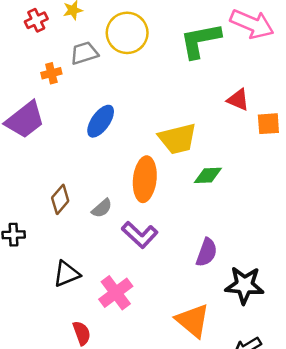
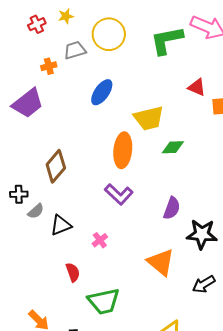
blue ellipse: (101, 121) -> (102, 92), moved
brown diamond: (60, 199) -> (56, 166), size x1.4
gray semicircle: (102, 208) -> (36, 211), moved
pink cross: (116, 293) -> (100, 240), size x0.6

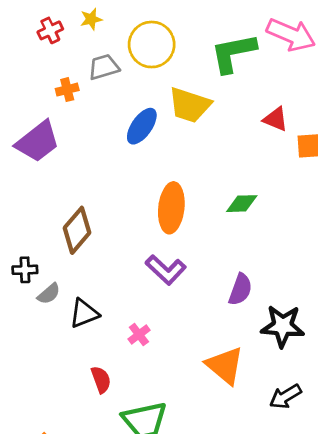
yellow trapezoid: (149, 118) -> (190, 105), moved, turned 32

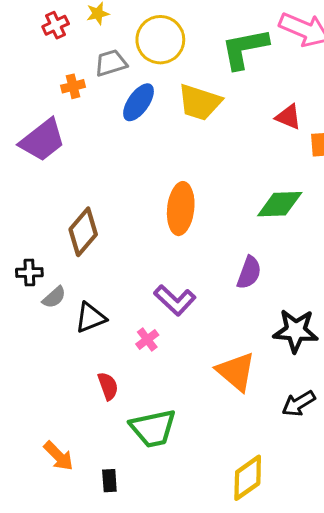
blue ellipse: (142, 126) -> (138, 102), moved
green diamond: (242, 204) -> (280, 204), moved, size x1.4
purple L-shape: (166, 270) -> (175, 300), moved
purple semicircle: (240, 289) -> (249, 273), moved

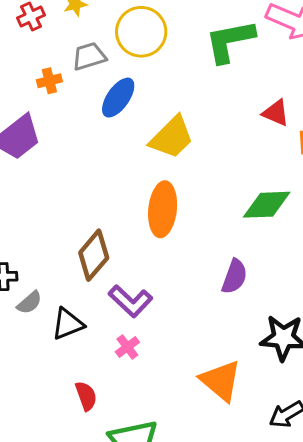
yellow trapezoid: (200, 102) -> (172, 137), moved, turned -63
brown diamond: (83, 232) -> (94, 255), moved
purple L-shape: (175, 300) -> (130, 301), moved

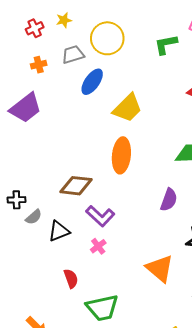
green L-shape: (230, 41) -> (166, 44), size x0.7
orange cross: (49, 81) -> (39, 65), moved
brown diamond: (94, 255) -> (76, 186), turned 56

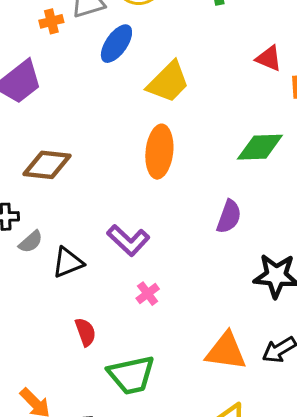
orange cross: (39, 65) -> (51, 21), moved
brown diamond: (76, 186) -> (47, 165), moved
pink cross: (98, 246) -> (148, 294), moved
orange triangle: (160, 268) -> (226, 351), moved, turned -32

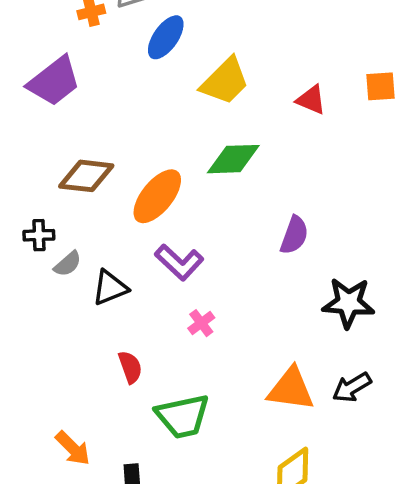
red triangle: (269, 58) -> (311, 100), moved
green diamond: (260, 147) -> (233, 159), moved
orange ellipse: (159, 152) -> (157, 196), moved, turned 33

